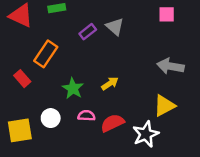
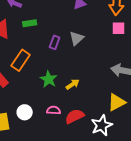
gray triangle: (115, 27) -> (77, 38), turned 35
purple rectangle: (88, 32) -> (55, 42), turned -32
green star: (73, 88) -> (49, 79), moved

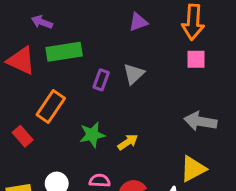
green rectangle: (30, 23) -> (64, 52), size x1.6
green star: (49, 79) -> (92, 135), turned 30

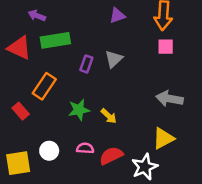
yellow arrow: (128, 142) -> (109, 116), turned 77

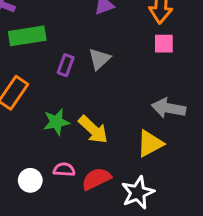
yellow arrow: (109, 116) -> (93, 130), size x1.5
yellow triangle: (163, 138) -> (150, 143), moved
white circle: (49, 151) -> (30, 180), moved

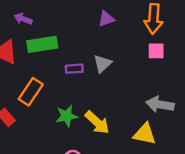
purple rectangle: (66, 65) -> (74, 69), turned 66
yellow triangle: (150, 143) -> (145, 134), turned 40

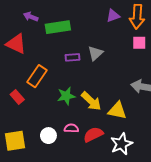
purple triangle: (106, 19) -> (113, 16), moved
green rectangle: (42, 44) -> (58, 27), moved
yellow triangle: (145, 134) -> (117, 111), moved

